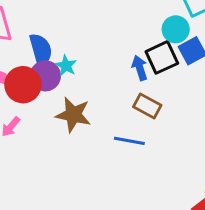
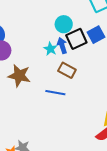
cyan circle: (176, 29) -> (64, 24), moved
cyan star: (66, 66) -> (50, 49), moved

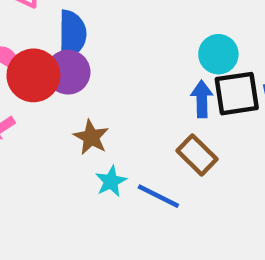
cyan star: (50, 49) -> (111, 181), moved
brown star: (19, 76) -> (91, 137), size x0.7

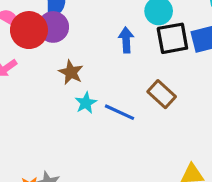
blue arrow: (202, 99) -> (126, 40), moved
brown rectangle: (197, 155) -> (162, 94), moved

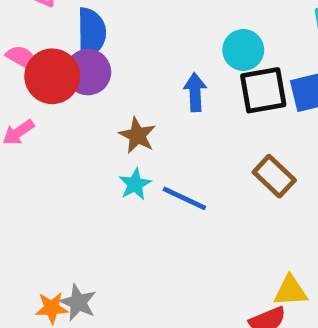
brown star: (71, 72) -> (137, 135), moved
brown rectangle: (162, 94) -> (274, 176), moved

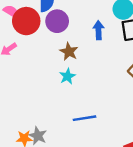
purple circle: (88, 72) -> (57, 21), moved
blue line: (184, 198) -> (85, 118), moved, turned -35

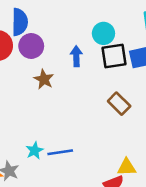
cyan star: (67, 76) -> (35, 150), moved

